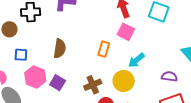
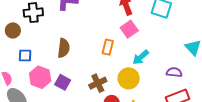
pink square: (126, 32) -> (129, 29), turned 30

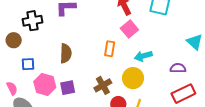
cyan arrow: (141, 57) -> (143, 56), turned 30
purple square: (63, 82) -> (68, 88), turned -35

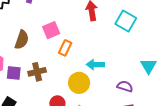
pink square: (129, 29) -> (51, 30), moved
brown cross: (103, 85) -> (37, 72), moved

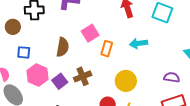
cyan arrow: (95, 65) -> (138, 43), moved
purple square: (14, 73) -> (60, 81), turned -35

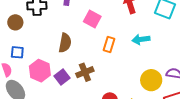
pink square: (90, 33) -> (92, 19), moved, turned -30
blue square: (24, 52) -> (17, 52), moved
yellow circle: (126, 81) -> (151, 80), moved

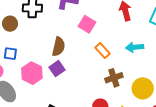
orange rectangle: (109, 44) -> (102, 51), turned -63
brown cross: (85, 72) -> (114, 78), moved
purple square: (62, 77) -> (57, 69), moved

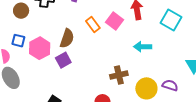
pink square: (87, 24) -> (114, 21), moved
orange rectangle: (102, 51) -> (93, 24), moved
pink hexagon: (32, 73) -> (40, 48), moved

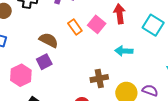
brown semicircle: (67, 38) -> (49, 40), turned -84
pink hexagon: (40, 48) -> (21, 75), moved

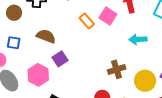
brown semicircle: (49, 40) -> (46, 36), moved

